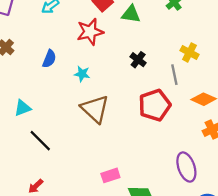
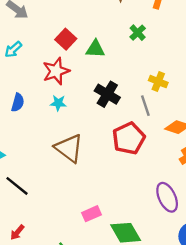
black cross: (138, 60) -> (107, 94), size x1.5
cyan star: (82, 74) -> (58, 103), moved

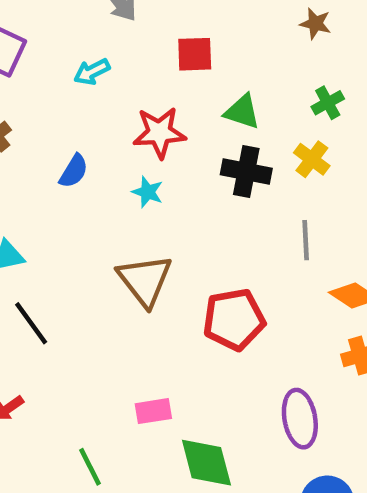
red square: (66, 39) -> (195, 54), moved, turned 30
yellow cross: (158, 82) -> (312, 159), moved
black cross: (107, 94) -> (246, 171), moved, turned -35
red pentagon: (129, 138) -> (234, 319), moved

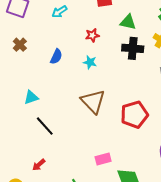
red star: (159, 133) -> (92, 35), size x0.6

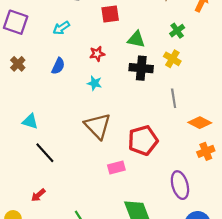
blue semicircle: (56, 57) -> (58, 66), moved
cyan triangle: (31, 97) -> (30, 121), turned 35
pink rectangle: (103, 159) -> (116, 167), moved

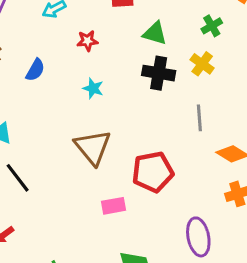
red star: (97, 54) -> (87, 41), moved
blue semicircle: (58, 66) -> (35, 70), moved

